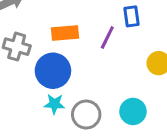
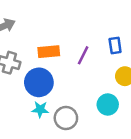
blue rectangle: (131, 16) -> (115, 45), moved
cyan circle: (133, 111) -> (108, 104), moved

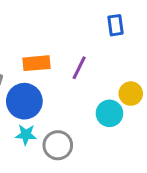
blue rectangle: (115, 45) -> (116, 25), moved
cyan circle: (108, 104) -> (109, 113), moved

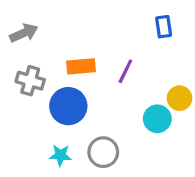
cyan star: (26, 135) -> (60, 155), moved

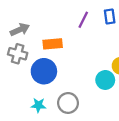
gray arrow: (24, 33) -> (20, 30), moved
purple line: (125, 71) -> (83, 20), moved

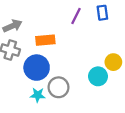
gray circle: (68, 103) -> (59, 87), moved
cyan star: (38, 105) -> (38, 95), moved

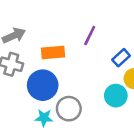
blue rectangle: (102, 13) -> (121, 58), moved, turned 56
purple line: (76, 16) -> (90, 36), moved

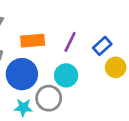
purple line: (90, 36) -> (70, 42), moved
cyan circle: (116, 96) -> (66, 75), moved

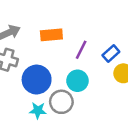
orange rectangle: (33, 41) -> (51, 35), moved

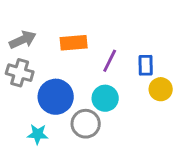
blue rectangle: (111, 54) -> (146, 65), turned -49
cyan star: (38, 110) -> (38, 134), moved

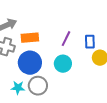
orange rectangle: (74, 43) -> (30, 38), moved
gray circle: (86, 124) -> (38, 86), moved

